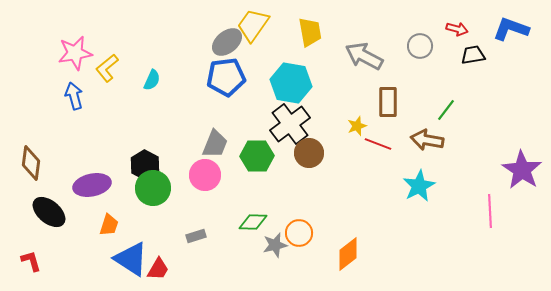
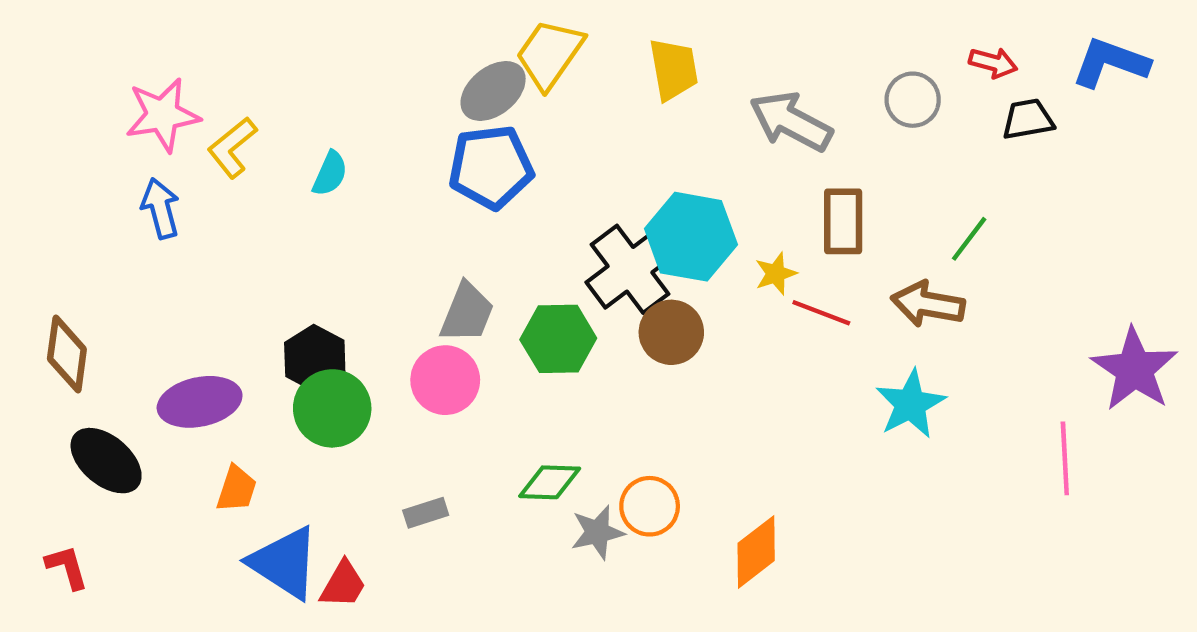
cyan hexagon: (291, 83) -> (691, 237), moved

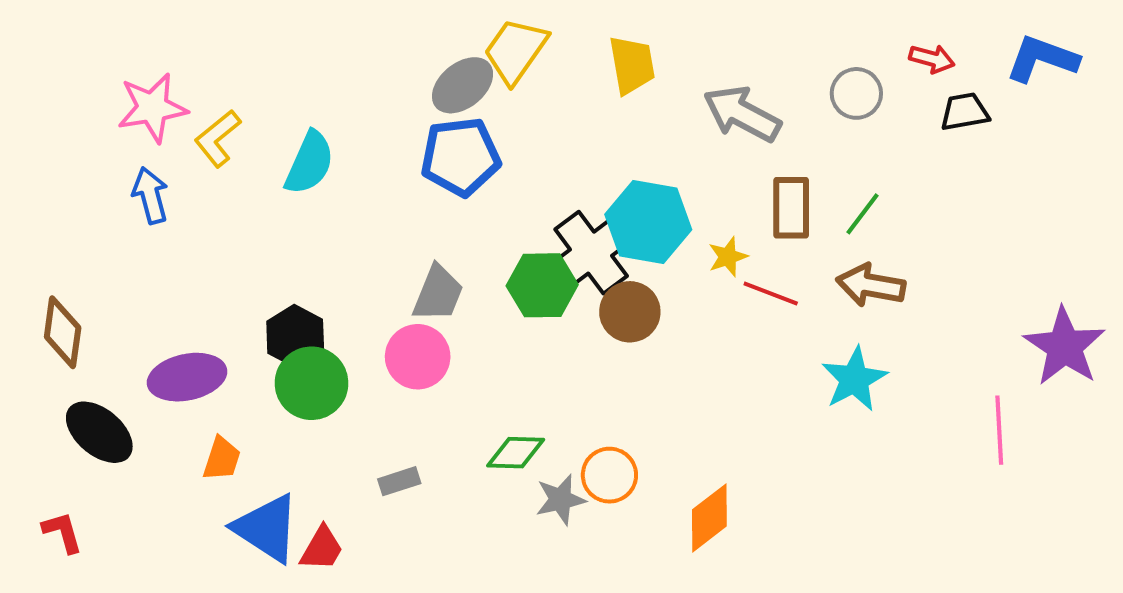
cyan semicircle: (330, 174) -> (309, 163), size x1.5
green line: (969, 239) -> (863, 214), moved
green hexagon: (558, 339) -> (542, 285), moved

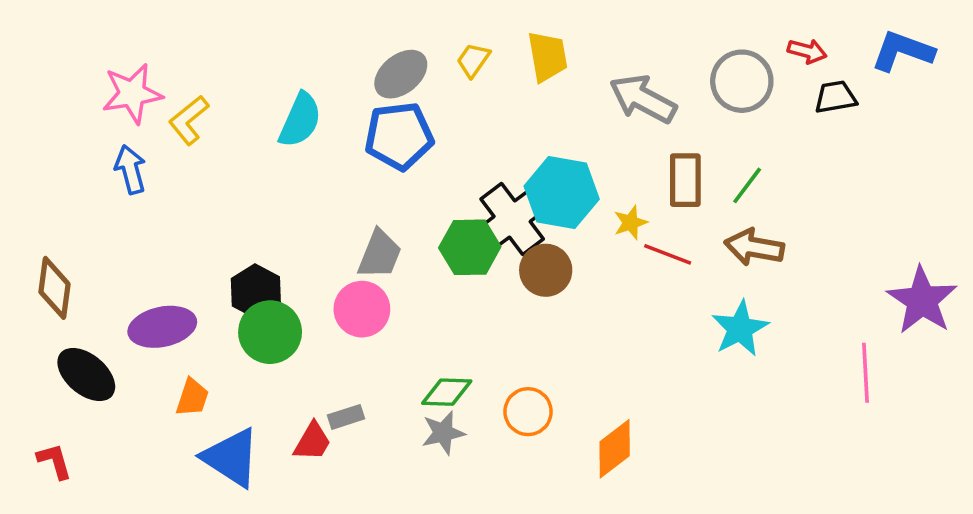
yellow trapezoid: (516, 51) -> (473, 60), moved, size x0.6
gray circle: (856, 93) -> (742, 81), size x1.4
cyan semicircle: (309, 163) -> (300, 120), moved
gray star: (560, 500) -> (443, 433), moved
red trapezoid: (322, 549) -> (312, 442), moved

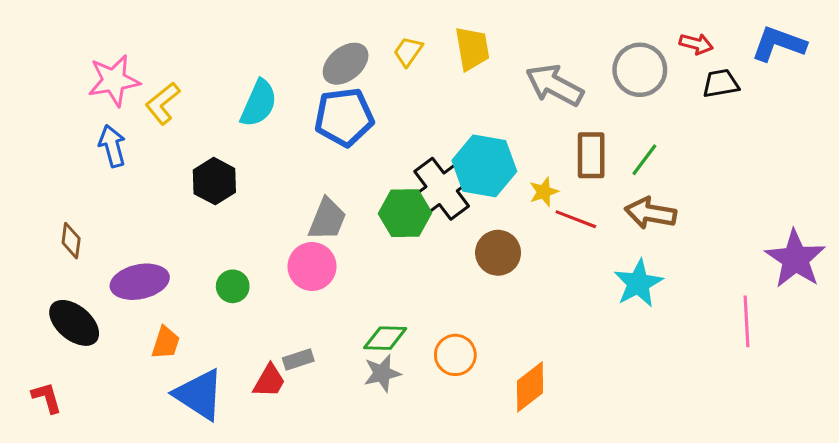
brown circle: (546, 270) -> (498, 253), moved
brown diamond: (54, 288) -> (71, 241), moved, size x0.7
black hexagon: (256, 291) -> (214, 181), moved
green circle: (270, 332) -> (233, 286), size x0.6

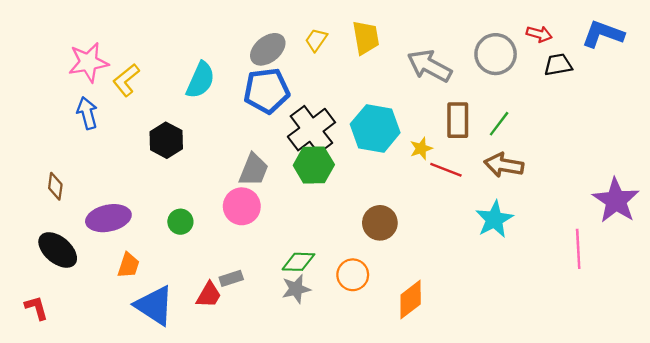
black cross: (442, 189) -> (311, 130), moved
brown circle: (498, 253) -> (380, 223), moved

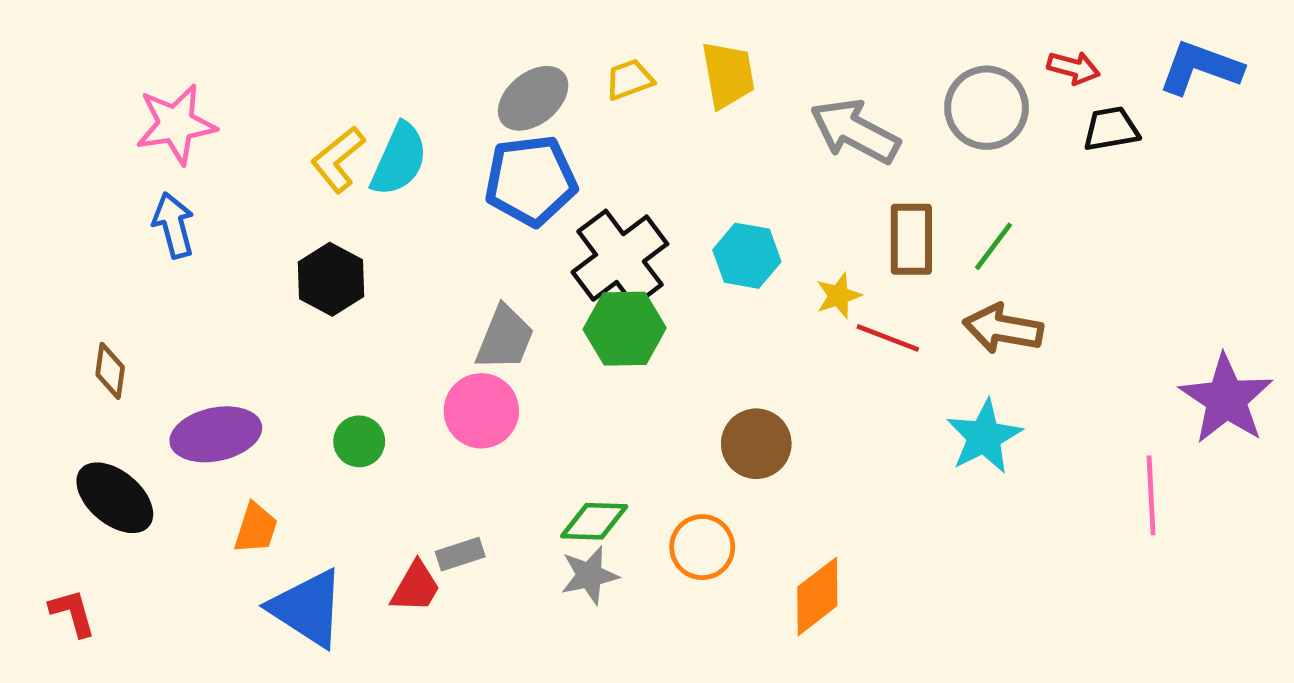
yellow trapezoid: (316, 40) -> (629, 80), turned 35
yellow L-shape: (126, 80) -> (338, 159), moved
cyan hexagon: (375, 128) -> (747, 256), size x0.7

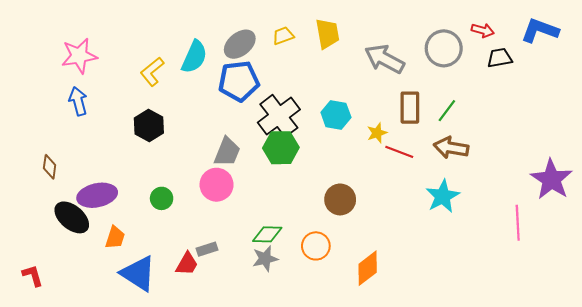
cyan semicircle: (399, 159) -> (194, 57), moved
black ellipse: (115, 498) -> (72, 217), moved

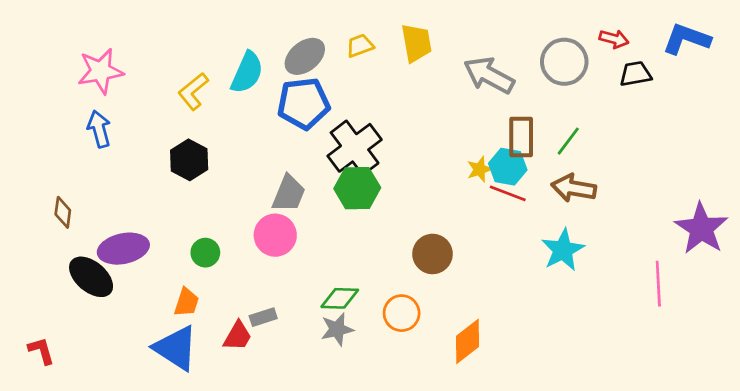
cyan hexagon: (336, 115) -> (508, 167), moved
orange trapezoid: (115, 237) -> (187, 302), moved

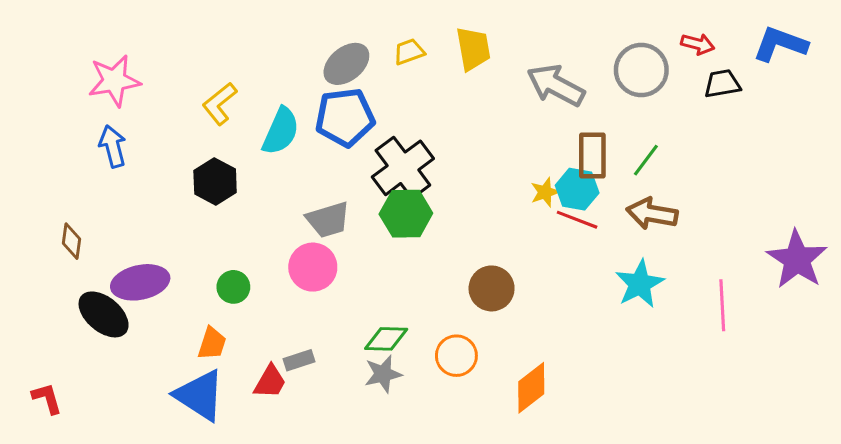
cyan semicircle: (247, 73) -> (281, 131), moved
gray trapezoid: (289, 193) -> (328, 220), turned 51
pink line: (658, 284) -> (722, 305), moved

